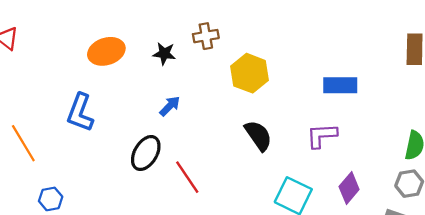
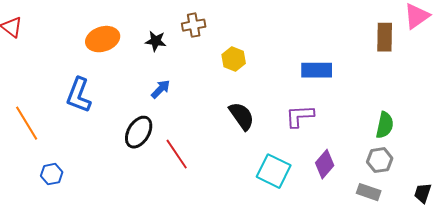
yellow hexagon: (250, 73) -> (234, 59), size x0.7

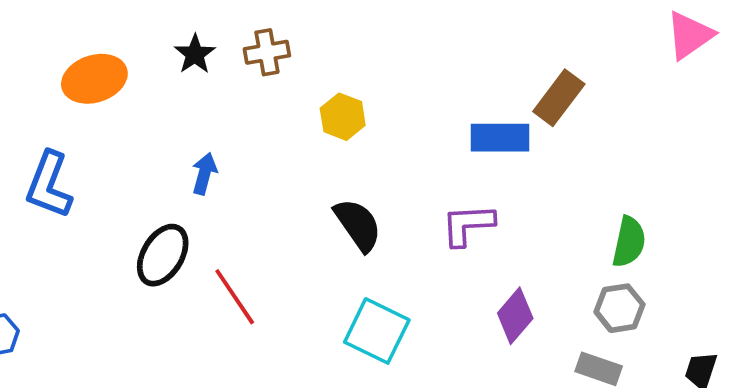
brown rectangle: (385, 37) -> (559, 98), moved, turned 36
black star: (156, 41) -> (195, 54), moved, turned 30
blue arrow: (161, 89) -> (204, 174), turned -30
cyan square: (274, 171) -> (377, 331), moved

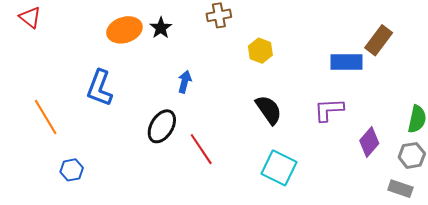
black star: (195, 54) -> (161, 28), moved
purple diamond: (515, 316) -> (369, 142), moved

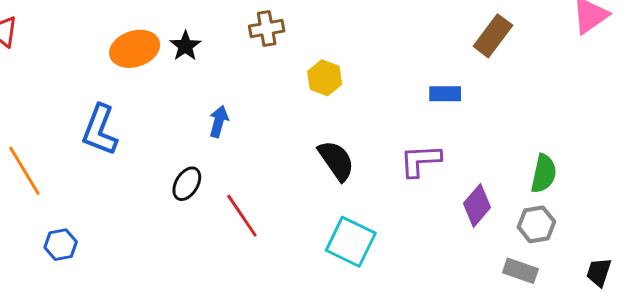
brown rectangle: (379, 40) -> (493, 36), moved
blue rectangle: (346, 62) -> (445, 94), size x0.7
black ellipse: (162, 126) -> (187, 184), size x0.7

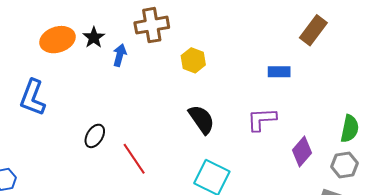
brown cross: (267, 29) -> (152, 25), size x1.4
blue arrow: (219, 121) -> (120, 55), moved

